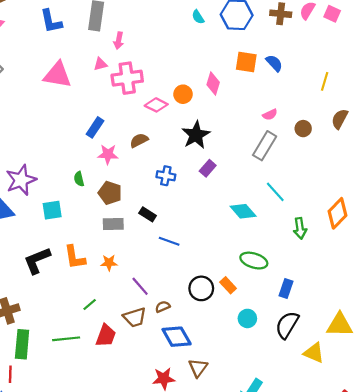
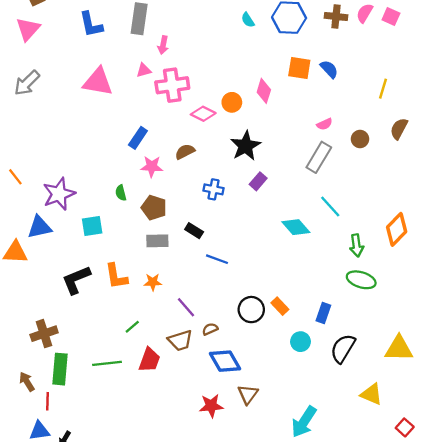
green ellipse: (254, 261) -> (361, 280), moved
blue rectangle: (286, 288) -> (323, 313), moved
yellow triangle: (314, 353) -> (371, 394), moved

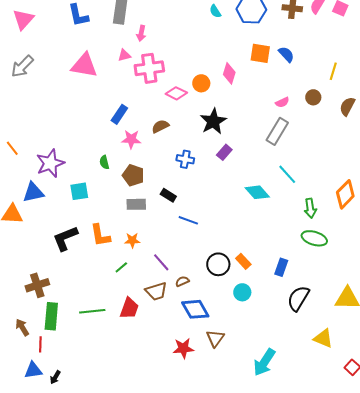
brown circle: (360, 139) -> (313, 97), moved
green line: (132, 327) -> (121, 267), moved
cyan circle: (300, 342) -> (242, 292), moved

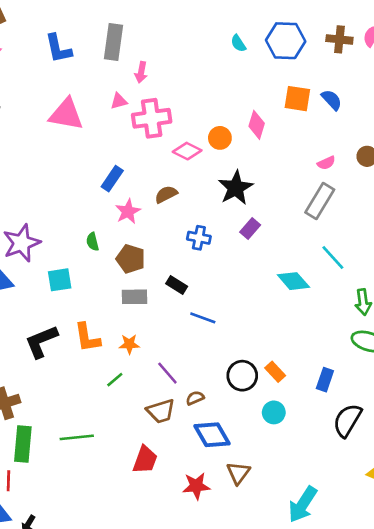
pink star: (131, 139) -> (128, 211), turned -30
red trapezoid: (129, 308) -> (145, 460), moved

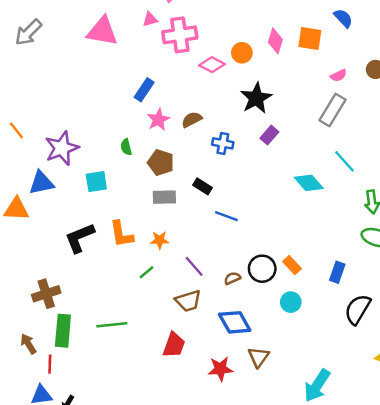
orange square: (297, 99) -> (310, 38), moved
brown semicircle: (166, 194) -> (192, 120), moved
brown semicircle: (195, 398) -> (232, 278), moved

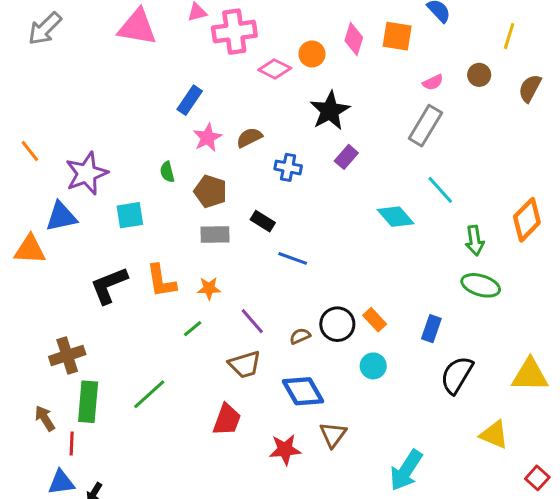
green line: (112, 325) -> (149, 394), turned -36

